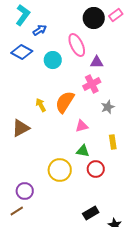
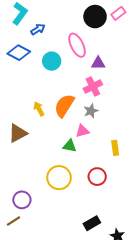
gray star: (108, 107) -> (91, 111), moved
green triangle: (83, 151) -> (70, 146), moved

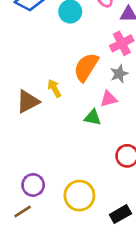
yellow arrow: (39, 109) -> (54, 88), moved
yellow circle: (59, 178) -> (79, 196), moved

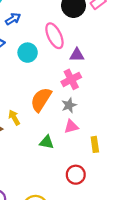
pink triangle: (109, 99) -> (71, 126), moved

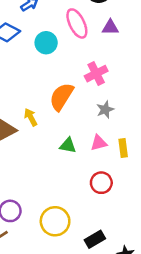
purple triangle: (77, 55) -> (110, 27), moved
gray star: (69, 105) -> (105, 110), moved
pink triangle: (71, 126) -> (99, 143), moved

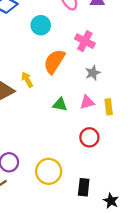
cyan circle: (46, 43) -> (41, 25), moved
pink cross: (96, 74) -> (85, 41), turned -36
black rectangle: (95, 239) -> (84, 187), turned -54

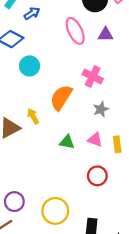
cyan circle: (41, 25) -> (30, 66), moved
pink triangle: (87, 102) -> (95, 140), turned 35

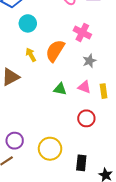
yellow arrow: (33, 116) -> (31, 55), moved

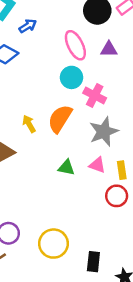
cyan circle: (28, 23) -> (72, 77), moved
gray star: (89, 61) -> (104, 132), size x1.6
red circle: (86, 118) -> (117, 196), moved

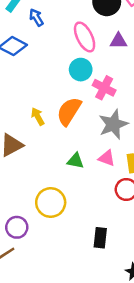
blue arrow: (28, 26) -> (36, 17), turned -90
yellow circle: (53, 244) -> (51, 203), moved
black rectangle: (93, 262) -> (100, 238), moved

